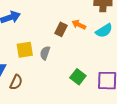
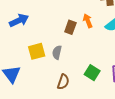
orange arrow: (79, 25) -> (88, 21), turned 48
brown semicircle: (16, 82) -> (63, 82), moved

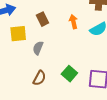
brown rectangle: (70, 27) -> (43, 19), moved, turned -56
yellow square: (37, 51) -> (18, 34), moved

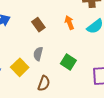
yellow square: (18, 34) -> (20, 67), moved, turned -30
green square: (69, 74) -> (68, 62), moved

